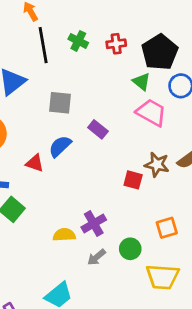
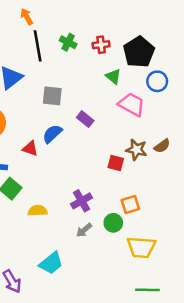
green triangle: (141, 82) -> (113, 76), moved
orange square: (167, 228) -> (130, 205), moved
yellow semicircle: (64, 235) -> (38, 211), moved

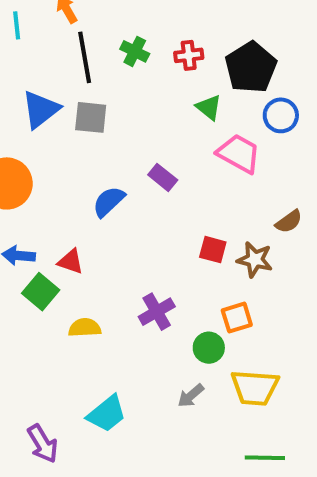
gray square: (52, 96) -> (91, 117), moved
red triangle: (30, 148) -> (71, 262), moved
brown star: (136, 150) -> (255, 260), moved
gray arrow: (84, 230) -> (191, 396), moved

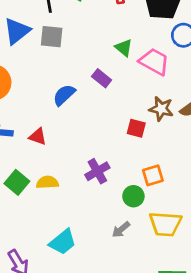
green triangle: (209, 107) -> (124, 48), moved
brown star: (255, 260) -> (161, 109), moved
green square: (41, 292) -> (17, 182), moved

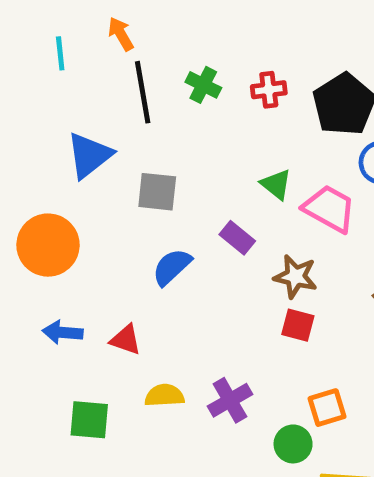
gray square: (52, 37) -> (157, 192), moved
brown star: (161, 109) -> (295, 277), moved
green square: (17, 182) -> (89, 420), turned -35
yellow semicircle: (47, 182) -> (164, 395), moved

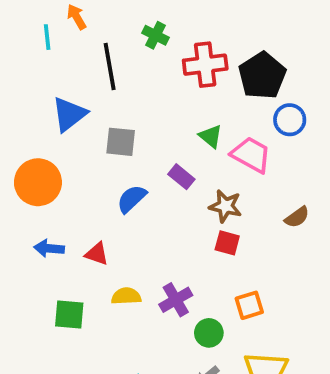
orange arrow: (121, 34) -> (77, 17), moved
green cross: (203, 85) -> (156, 35), moved
red cross: (269, 90) -> (205, 65), size x1.6
green circle: (293, 444) -> (209, 333), moved

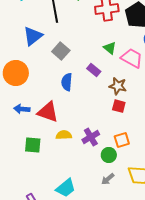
gray square: (121, 142) -> (61, 51), turned 36
blue semicircle: (132, 199) -> (67, 82), turned -42
red triangle: (97, 254) -> (48, 112), size x1.6
orange square: (249, 305) -> (122, 140), moved

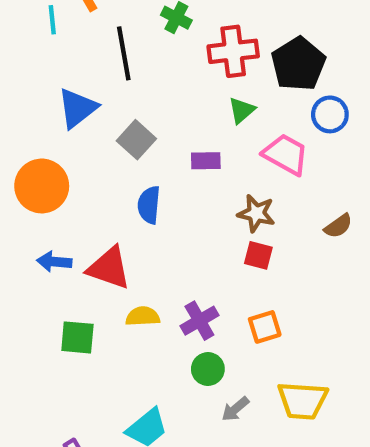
green triangle: (110, 48) -> (242, 110), moved, turned 40
purple rectangle: (94, 70) -> (206, 161), moved, turned -40
green circle: (109, 155) -> (208, 369), moved

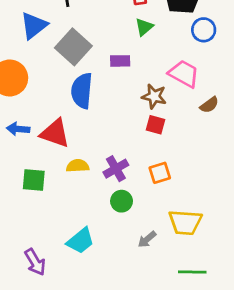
gray square: (136, 140) -> (73, 47), size x1.4
pink trapezoid: (286, 154) -> (184, 74), moved
blue semicircle: (149, 205) -> (82, 91), size x1.4
gray arrow: (235, 409) -> (147, 239), moved

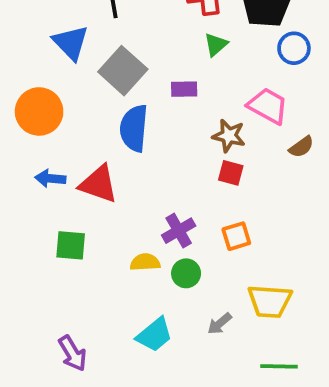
blue triangle: (34, 26) -> (71, 43), turned -36
yellow semicircle: (78, 166) -> (145, 262), moved
cyan trapezoid: (80, 241) -> (154, 335), moved

